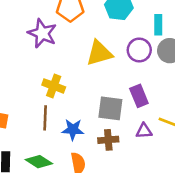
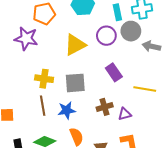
gray square: (110, 108) -> (75, 83), moved
purple triangle: (144, 131) -> (125, 114), moved
brown cross: (108, 140) -> (105, 107), moved

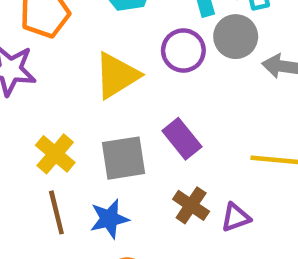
purple rectangle: (114, 72) -> (182, 139), moved
yellow cross: (44, 79) -> (55, 154), turned 36
brown cross: (105, 107) -> (191, 205), turned -35

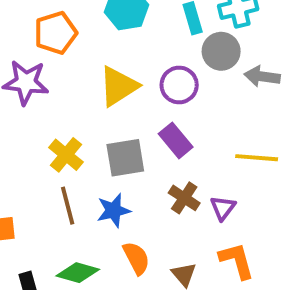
purple circle: (183, 51) -> (179, 85), moved
purple triangle: (236, 217) -> (223, 208), turned -32

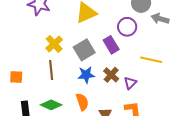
purple circle: (179, 85) -> (127, 27), moved
gray square: (125, 158) -> (84, 50), turned -30
blue star: (114, 210) -> (86, 75), moved

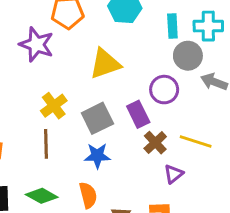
brown cross: (111, 75) -> (155, 143), moved
purple triangle: (130, 83) -> (173, 174), moved

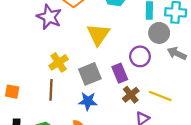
yellow triangle: (105, 64) -> (98, 34), turned -40

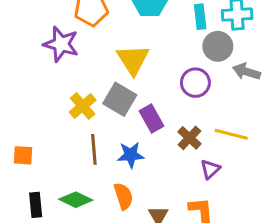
purple rectangle: (120, 73) -> (152, 118), moved
gray square: (90, 74) -> (120, 99), moved, turned -30
brown line: (51, 90) -> (94, 149), moved

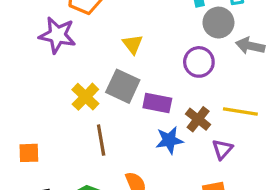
yellow triangle: (133, 60) -> (133, 44), size x0.6
purple rectangle: (152, 118) -> (157, 103), turned -44
blue star: (131, 155) -> (169, 140), moved

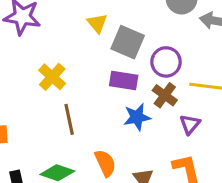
purple circle: (199, 62) -> (166, 62), moved
gray square: (123, 86) -> (128, 42), moved

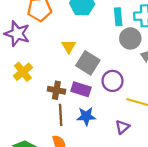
yellow cross: (52, 77) -> (23, 72), moved
brown cross: (165, 95) -> (56, 90), moved, turned -35
brown line: (69, 119) -> (61, 115), moved

